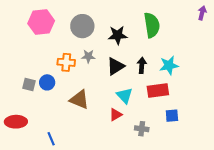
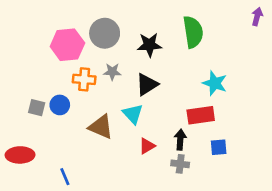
pink hexagon: (41, 22) -> (67, 45), moved
black arrow: (142, 65) -> (180, 140), moved
cyan star: (169, 65) -> (215, 83), turned 30
cyan triangle: (125, 96) -> (133, 114), moved

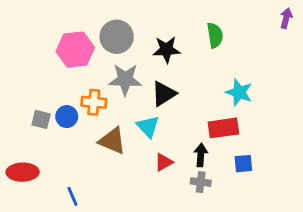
green semicircle: (193, 32) -> (215, 35), size x0.7
gray star: (112, 72) -> (125, 79), size x1.6
orange cross: (84, 79) -> (94, 102), moved

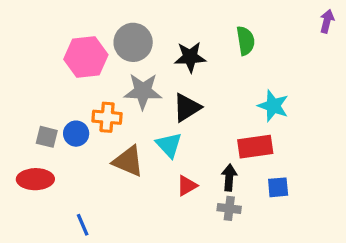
red ellipse: (23, 172) -> (35, 179), moved

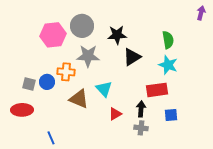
green semicircle: (245, 41) -> (168, 40), moved
black triangle: (187, 107) -> (132, 57), moved

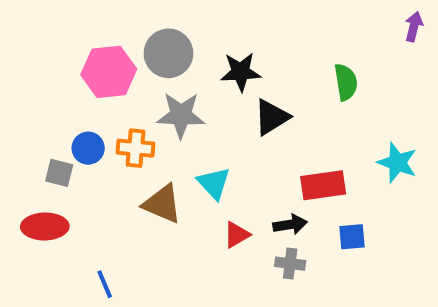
cyan star: (168, 65) -> (397, 163), moved
blue circle: (47, 82) -> (88, 148), moved
black arrow: (141, 109) -> (290, 224), turned 77

